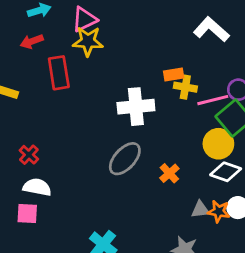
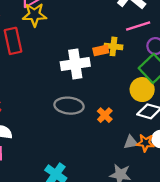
orange rectangle: (174, 74) -> (101, 50), moved
pink line: (213, 100) -> (138, 26), moved
gray ellipse: (125, 159) -> (69, 106), turned 56

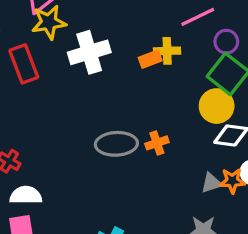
white cross: (75, 64) -> (89, 52), moved
orange cross: (105, 115) -> (157, 143), moved, turned 35

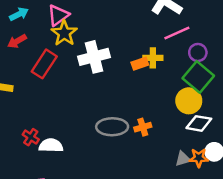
yellow star: (49, 22) -> (64, 33), turned -30
red rectangle: (24, 64) -> (44, 64), turned 52
white semicircle: (26, 195) -> (51, 146), moved

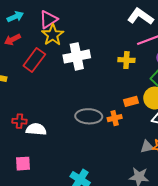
orange rectangle: (140, 64) -> (131, 101), moved
red cross: (31, 137) -> (19, 121), turned -32

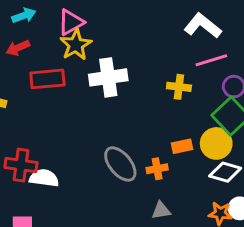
red rectangle: (34, 60) -> (47, 79), turned 45
gray ellipse: (89, 116) -> (120, 164), turned 45
red cross: (19, 121) -> (21, 165), size x1.5
gray triangle: (147, 147) -> (161, 210), moved

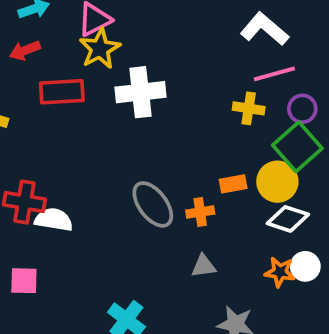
yellow cross: (179, 87) -> (249, 108), moved

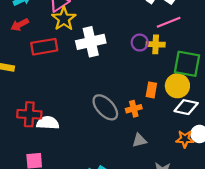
purple circle: (302, 109) -> (140, 43), moved
green square: (297, 147) -> (187, 64), turned -32
orange rectangle: (233, 184) -> (151, 90), turned -63

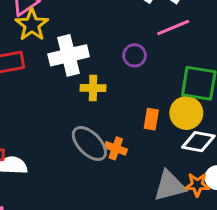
yellow cross: (156, 44) -> (93, 88), moved
orange cross: (134, 109) -> (116, 148), moved, turned 35
gray triangle: (139, 140) -> (170, 186), moved, size x1.6

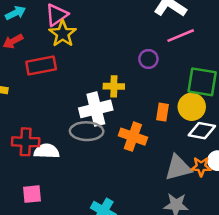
white cross: (69, 55) -> (96, 109), moved
gray ellipse: (89, 143) -> (87, 131), moved, turned -44
orange cross: (116, 148) -> (133, 137), size x1.5

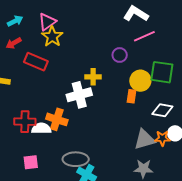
red rectangle: (41, 65) -> (36, 62), turned 35
yellow circle: (192, 107) -> (140, 81), moved
gray ellipse: (87, 131) -> (76, 159), moved
orange cross: (133, 137) -> (57, 119), moved

